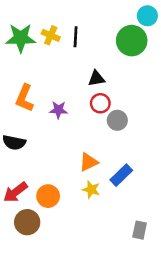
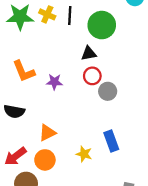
green circle: (132, 41) -> (102, 25), moved
orange L-shape: (25, 98) -> (24, 71), turned -45
orange triangle: (89, 162) -> (47, 133), moved
blue rectangle: (121, 175) -> (111, 141), turned -66

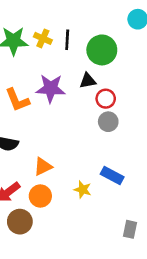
red circle: (92, 76) -> (106, 99), moved
purple star: (54, 82) -> (51, 88), moved, size x1.6
blue rectangle: (111, 141) -> (112, 176), turned -42

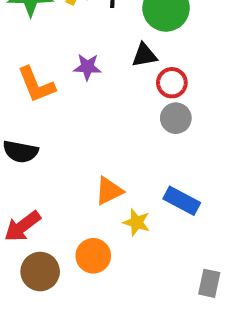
purple star: (51, 88) -> (87, 67), size x0.6
orange triangle: (43, 167) -> (109, 191), moved
orange circle: (40, 196) -> (93, 256), moved

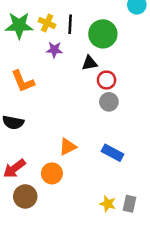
purple star: (87, 67) -> (54, 50), moved
yellow star: (136, 222) -> (108, 204), moved
orange circle: (93, 256) -> (52, 173), moved

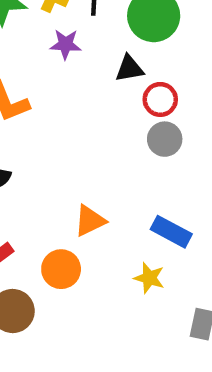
yellow star: (108, 204) -> (149, 278), moved

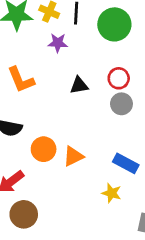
black triangle: (129, 69) -> (79, 85), moved
orange circle: (61, 269) -> (44, 149), moved

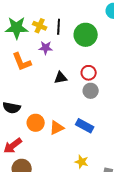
orange L-shape: (21, 80) -> (22, 62), moved
blue rectangle: (126, 163) -> (85, 126), moved
yellow star: (112, 193) -> (82, 162), moved

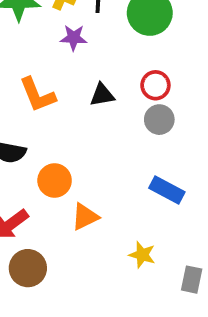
orange L-shape: (22, 62) -> (37, 95), moved
blue rectangle: (85, 126) -> (167, 190), moved
orange triangle: (57, 128) -> (85, 217), moved

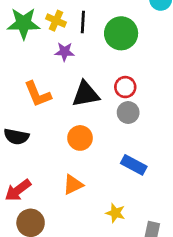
black triangle: (102, 95) -> (86, 94), size x1.5
orange circle: (55, 180) -> (80, 138), moved

